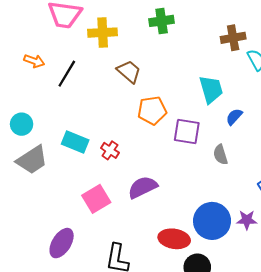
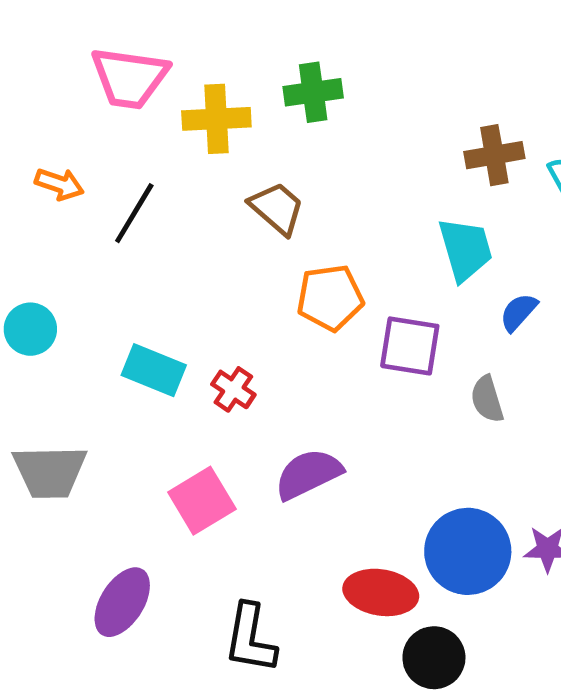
green cross: (162, 21) -> (313, 92), moved
brown cross: (233, 38) -> (494, 155), moved
gray trapezoid: (32, 160) -> (50, 472), moved, turned 32

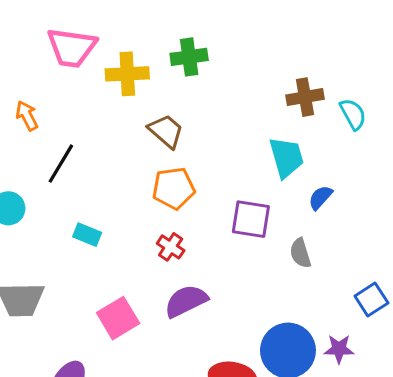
orange arrow: (59, 184) -> (27, 116), turned -136
black line: (134, 213) -> (61, 164), moved
orange pentagon: (330, 298) -> (174, 188), moved
cyan rectangle: (154, 370) -> (87, 235), size x0.7
red cross: (233, 389) -> (171, 247), moved

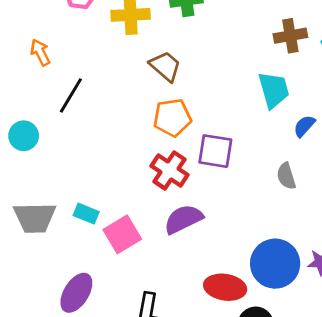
purple square: (251, 219) -> (215, 151), moved
cyan rectangle: (87, 235) -> (86, 214), moved
red cross: (171, 247) -> (169, 170), size x1.5

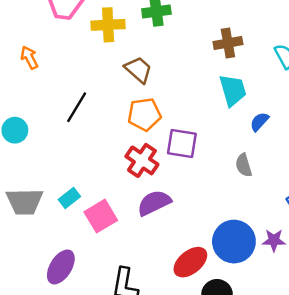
brown cross: (290, 36) -> (228, 43), moved
black line: (71, 95) -> (77, 107), moved
cyan rectangle: (86, 214) -> (69, 198), turned -60
red ellipse: (225, 287) -> (190, 262), turned -48

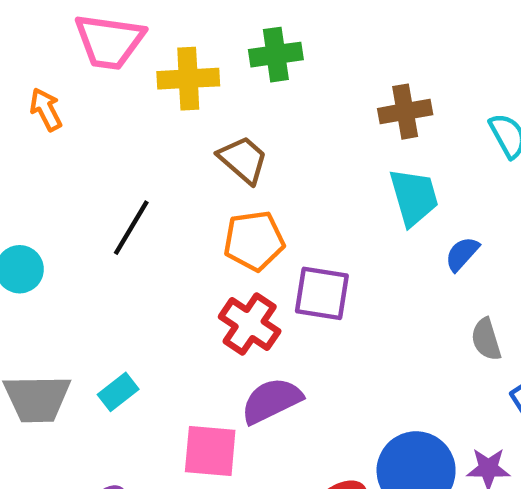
orange arrow: (29, 58) -> (46, 109), moved
gray semicircle: (244, 165) -> (486, 339), moved
pink square: (101, 216) -> (210, 451), moved, turned 36

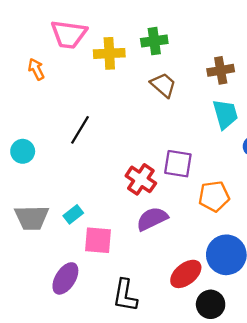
brown trapezoid: (243, 160) -> (163, 85), moved
orange pentagon: (254, 241) -> (214, 196), moved
pink square: (210, 451) -> (98, 240), moved

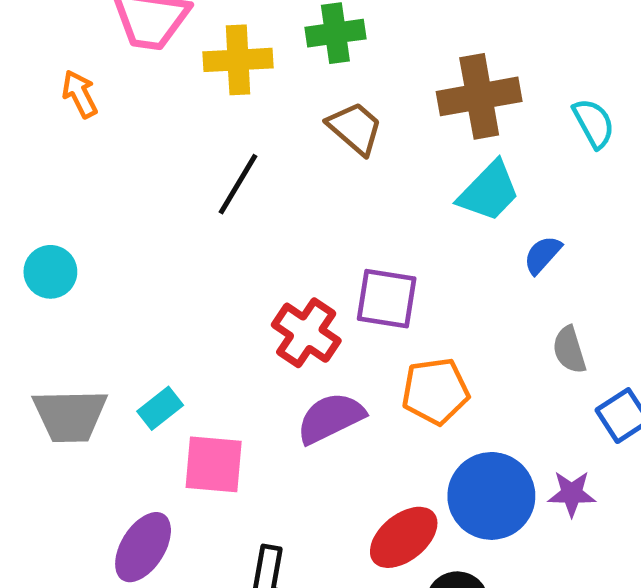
brown cross: (221, 70) -> (479, 96), size x1.4
cyan trapezoid: (225, 114) -> (489, 191), turned 60
black line: (80, 130) -> (238, 184), moved
orange pentagon: (214, 196) -> (435, 391), moved

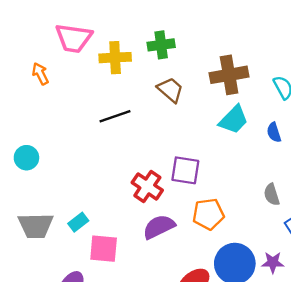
black line: (238, 184) -> (115, 116), turned 40
blue semicircle: (543, 255) -> (274, 132), moved, turned -60

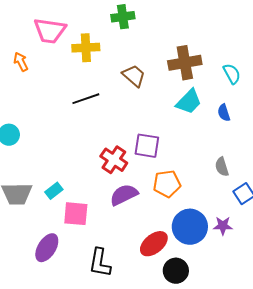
green cross: (161, 45) -> (123, 17), moved

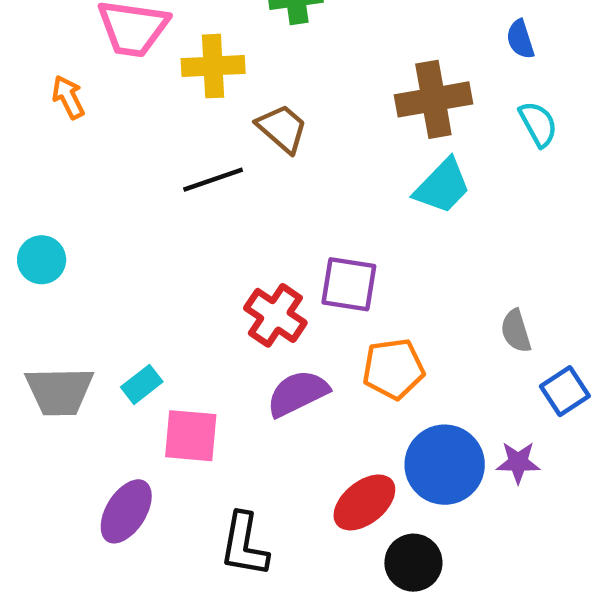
brown trapezoid: (134, 76) -> (282, 128), moved
blue semicircle: (224, 113) -> (520, 39), moved

